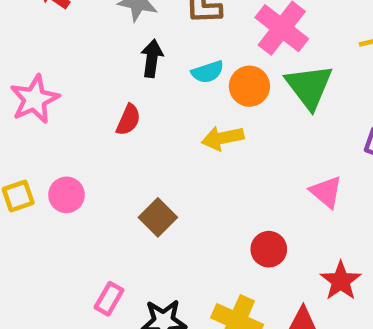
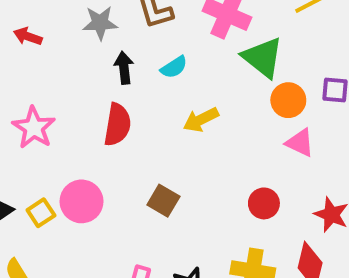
orange circle: (249, 86) -> (288, 100), moved
red semicircle: (128, 120) -> (117, 125), size x1.5
pink circle: (66, 195) -> (82, 201), size x1.4

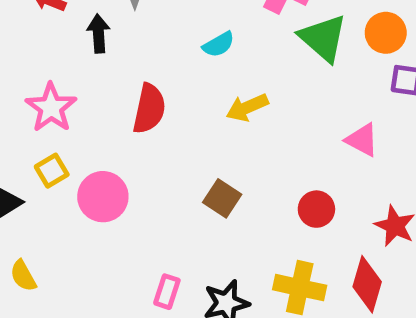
black arrow: (124, 68) -> (99, 34), moved
orange circle: (288, 100) -> (386, 33), moved
brown square: (163, 201) -> (222, 198), moved
yellow square: (41, 213) -> (52, 171), moved

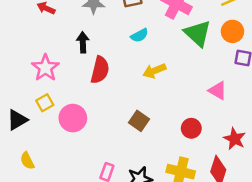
black arrow: (99, 34) -> (83, 42), moved

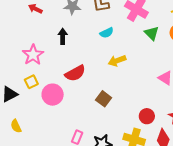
green triangle: (198, 33) -> (152, 33), size x0.7
red semicircle: (100, 70) -> (75, 73), moved, turned 45
red circle: (191, 128) -> (147, 116), moved

